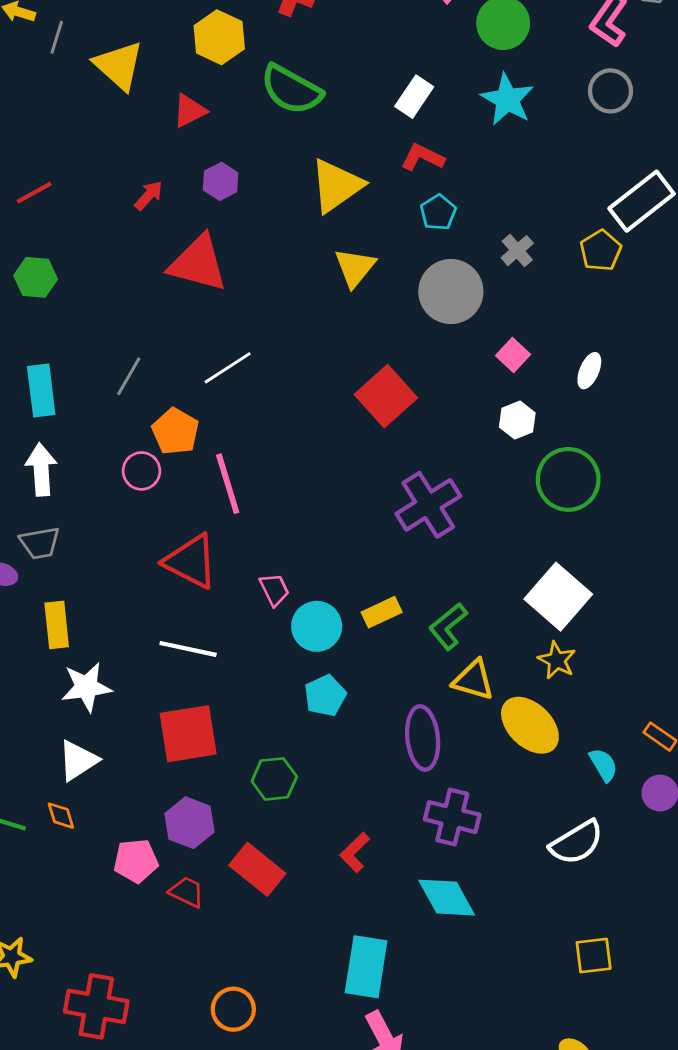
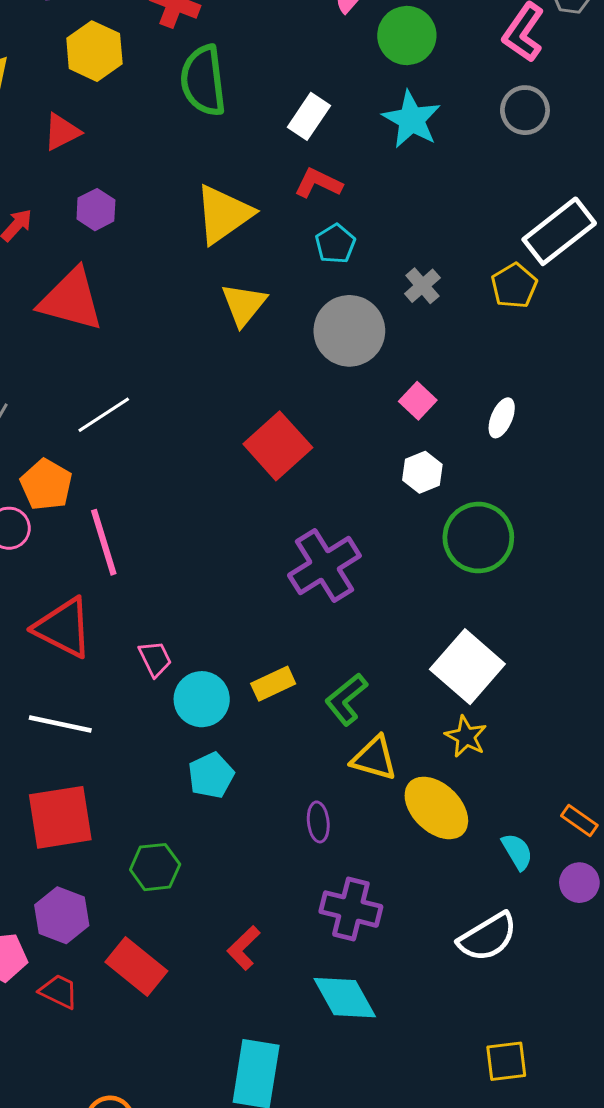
green semicircle: (291, 90) -> (203, 81), moved, turned 54
purple ellipse: (423, 738) -> (318, 822), size x0.6

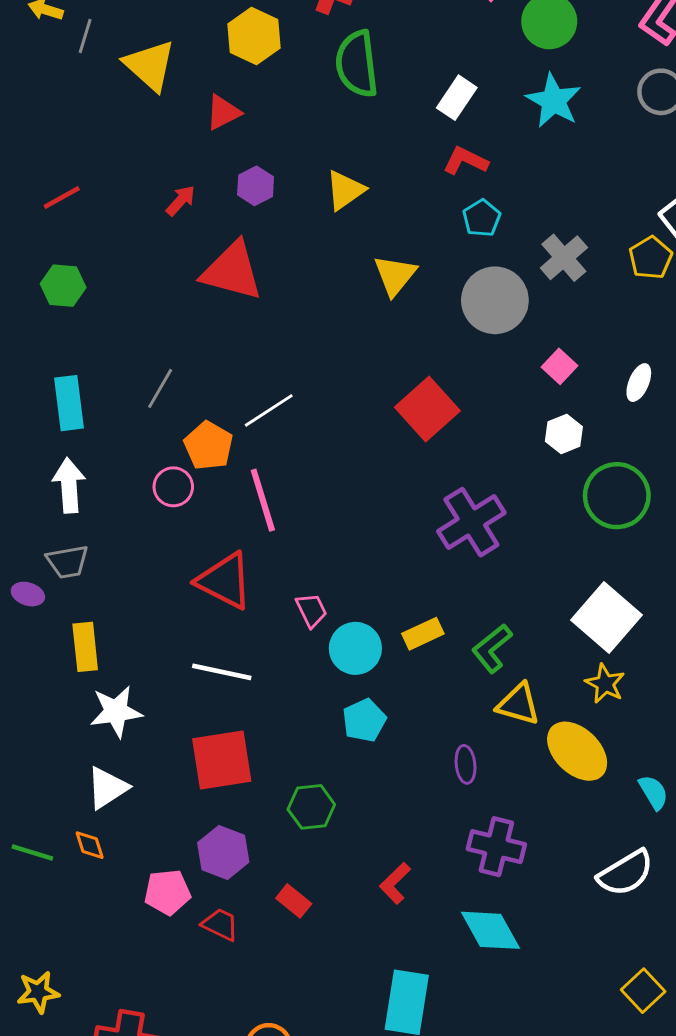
yellow triangle: (223, 214) -> (345, 190), moved, size x0.7
gray cross: (422, 286) -> (564, 258), size x1.4
white line: (104, 415) -> (269, 410), moved
red rectangle: (136, 967) -> (294, 901), size x0.6
yellow square: (506, 1061) -> (643, 991), turned -36

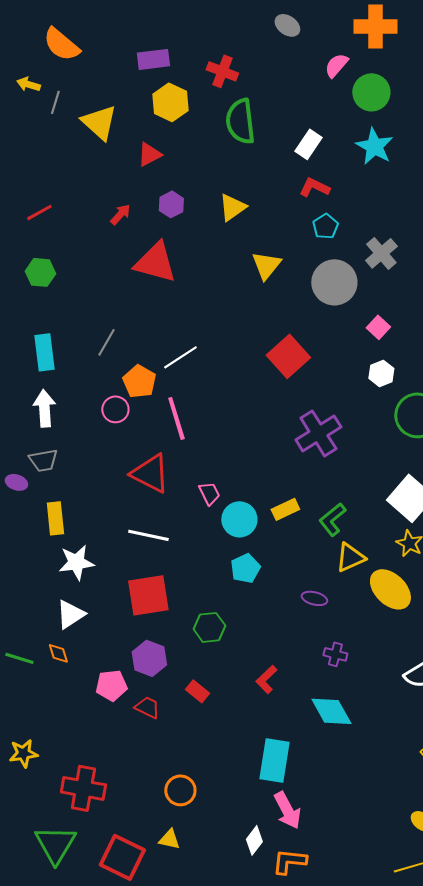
yellow triangle: (518, 704) -> (350, 557), turned -40
purple ellipse: (466, 764) -> (314, 598), turned -70
purple cross: (496, 847) -> (335, 654), size x0.6

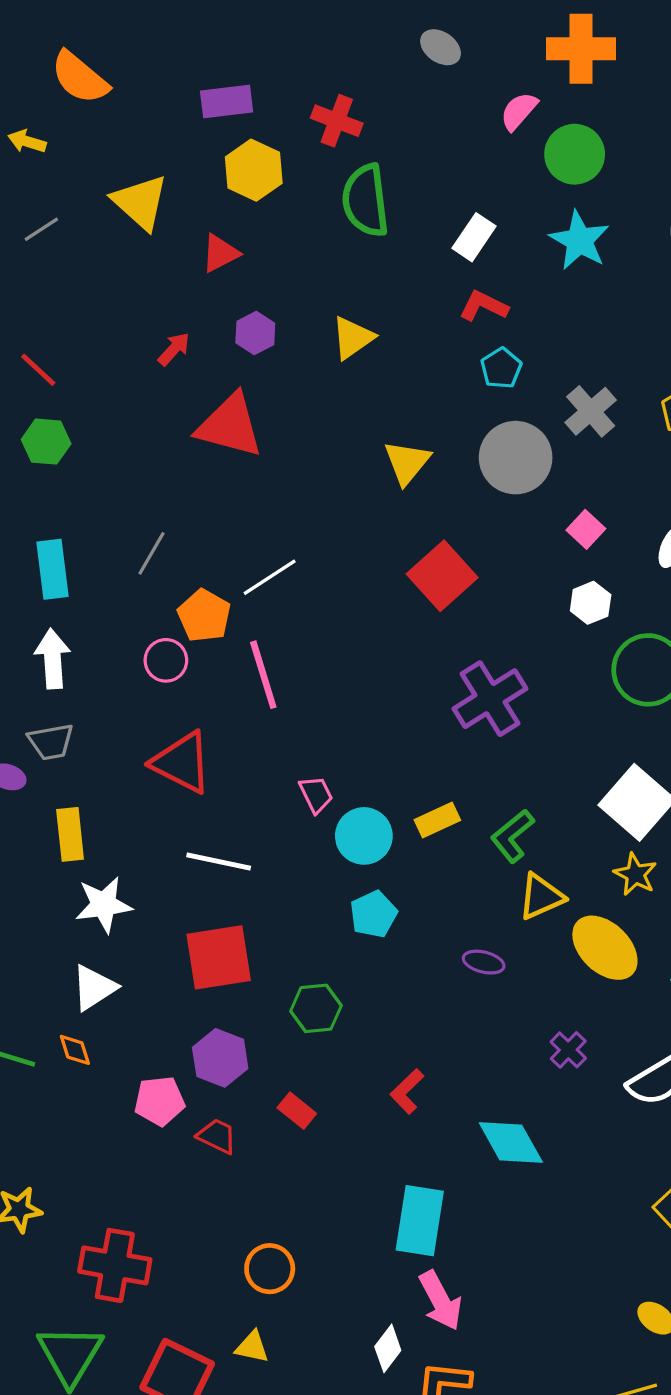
gray line: (55, 102) -> (41, 229), moved, turned 40
red line: (39, 212) -> (38, 370), moved, turned 72
yellow triangle: (266, 265) -> (407, 462), moved
red triangle: (150, 473) -> (182, 763), moved
purple cross: (335, 654) -> (568, 1050), moved, turned 30

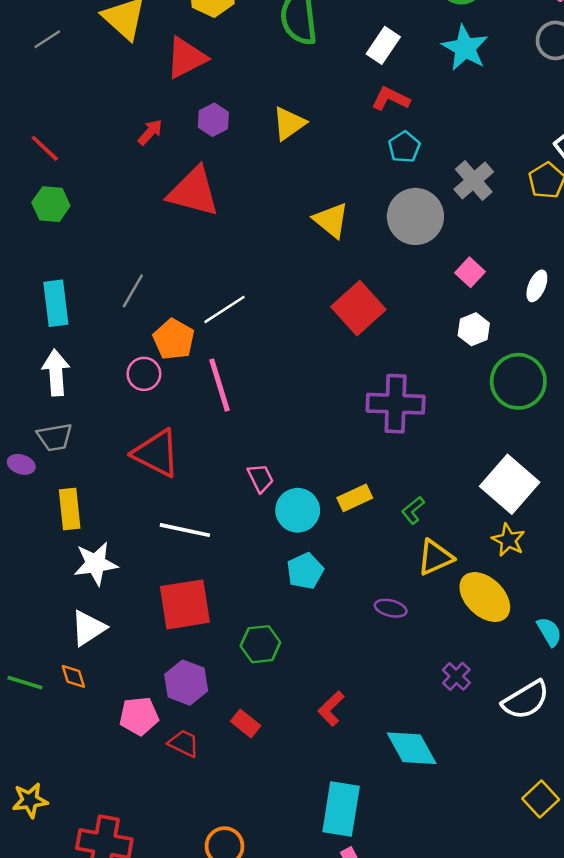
red triangle: (220, 253) -> (186, 58), size x1.4
yellow triangle: (407, 462) -> (331, 220), turned -30
purple cross: (490, 699) -> (396, 404), turned 34
green L-shape: (512, 836) -> (413, 510), size x0.7

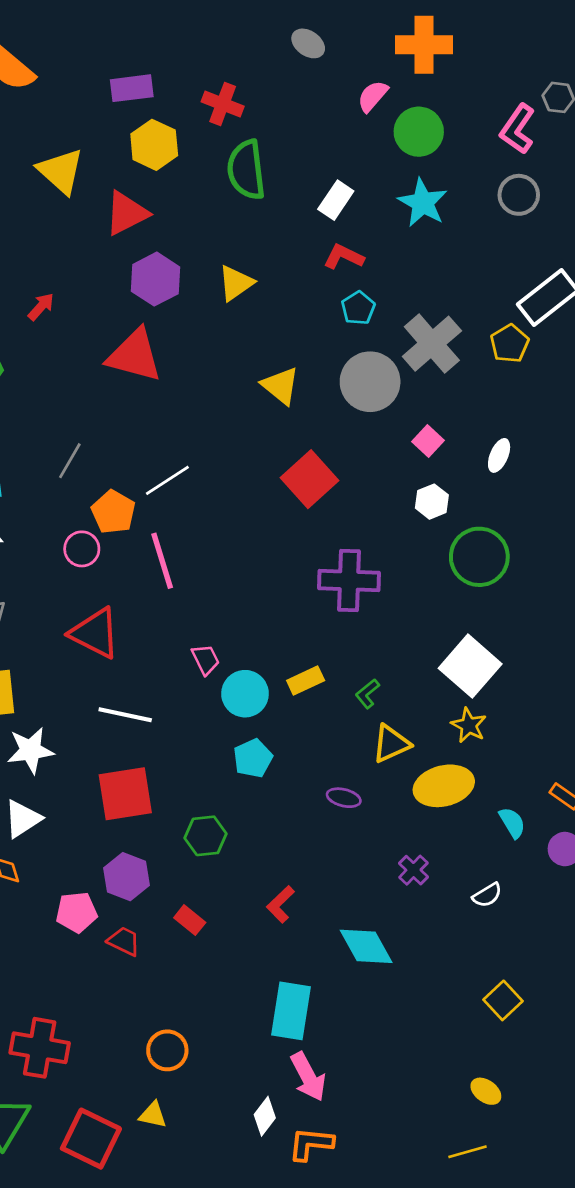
purple hexagon: (213, 120) -> (155, 279), size x1.5
red arrow: (150, 132) -> (41, 307), moved
gray cross: (474, 181) -> (432, 344), size x1.4
yellow ellipse: (485, 597) -> (444, 786), turned -58
white semicircle: (526, 700) -> (487, 895), size x0.6

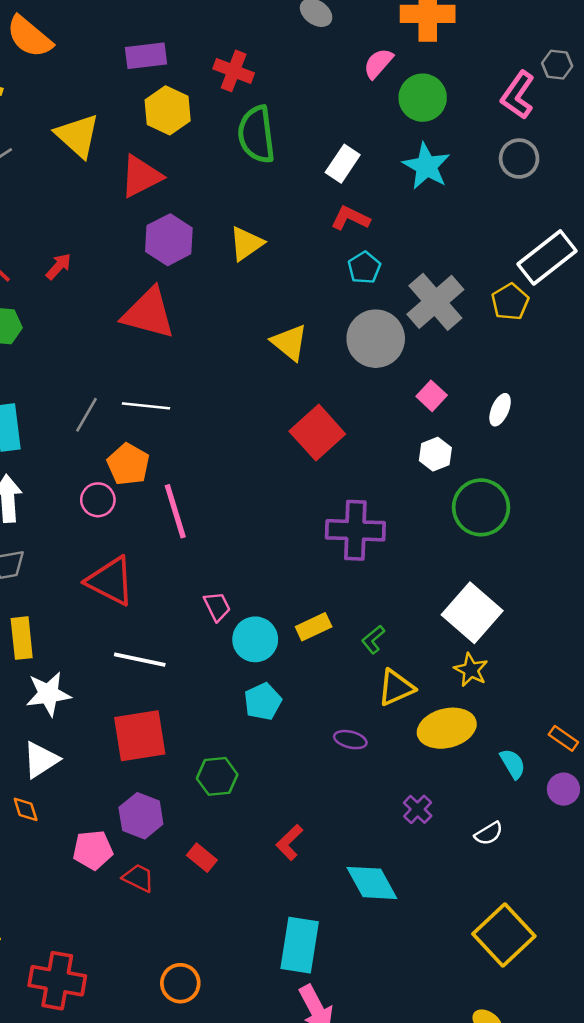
white line: (167, 480) -> (146, 406), moved, turned 39
yellow square: (503, 1000) -> (504, 935), size x1.6

